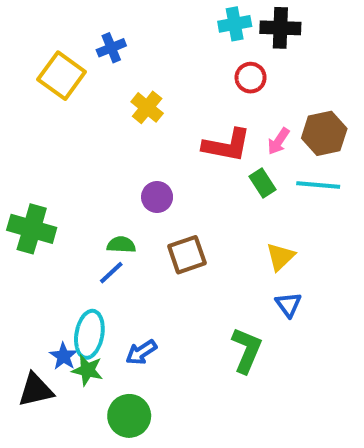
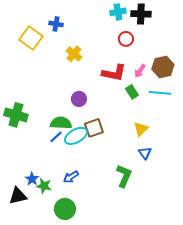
blue cross: (111, 48) -> (56, 24), turned 32
green semicircle: (121, 245) -> (61, 123), size x1.5
cyan ellipse: (89, 334) -> (76, 136), moved, turned 50

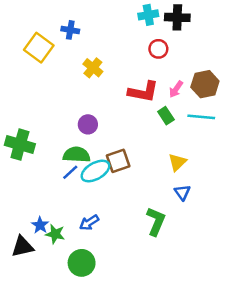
purple circle: (79, 99) -> (88, 124), moved

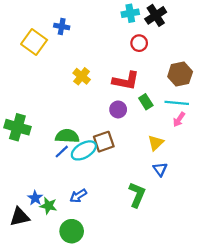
black cross: (177, 17) -> (156, 15), turned -35
yellow cross: (93, 68) -> (82, 76), moved
pink arrow: (176, 89) -> (179, 119), moved
purple circle: (88, 124) -> (118, 109), moved

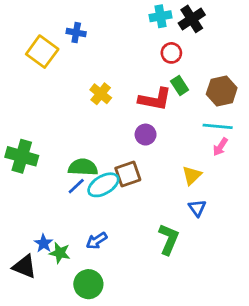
green rectangle: (146, 102) -> (180, 86), moved
black triangle: (20, 217) -> (24, 266), turned 35

